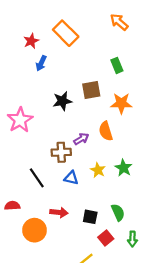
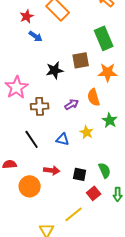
blue arrow: (41, 63) -> (36, 36), turned -80
green rectangle: (117, 65) -> (104, 38), size x1.6
brown cross: (61, 152) -> (40, 106), moved
green star: (124, 168) -> (110, 120), moved

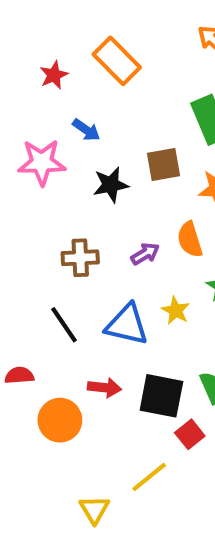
blue arrow: (36, 36) -> (86, 130), moved
pink star: (17, 87) -> (42, 162), moved, turned 30
blue triangle: (63, 139) -> (127, 325), size x1.6
black square: (80, 174) -> (161, 396), size x1.6

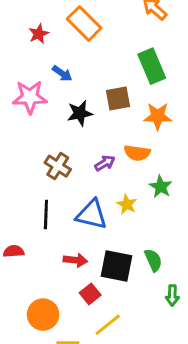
orange semicircle: (190, 239) -> (137, 153), turned -65
brown cross: (80, 258) -> (58, 166), turned 35
black line: (64, 325) -> (46, 215), turned 36
orange circle: (60, 420) -> (43, 315), moved
red square: (190, 434) -> (90, 294), moved

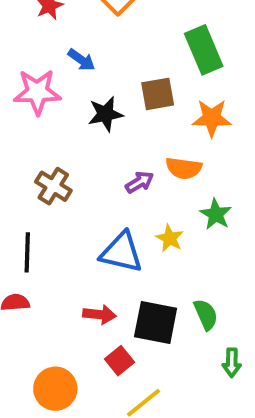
brown cross: (58, 166) -> (53, 186), moved
black line: (46, 215) -> (27, 252), moved

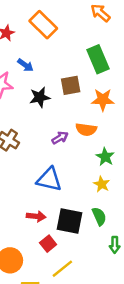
yellow star: (170, 238) -> (102, 184), moved

